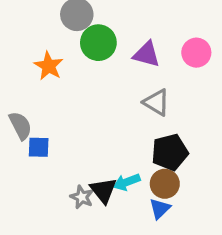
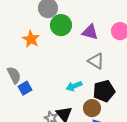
blue square: (39, 147) -> (25, 88), turned -32
cyan arrow: (127, 182) -> (74, 86), moved
brown circle: (165, 184) -> (92, 108), moved

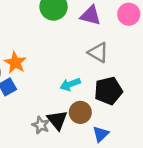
orange star: (31, 39) -> (15, 63), moved
brown circle: (92, 108) -> (80, 112), moved

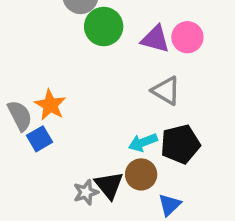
pink circle: (129, 14) -> (187, 37), moved
cyan arrow: (70, 84) -> (143, 142), moved
gray star: (41, 125) -> (86, 192), turned 30

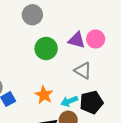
green circle: (104, 27) -> (46, 48), moved
orange star: (50, 105) -> (44, 95), moved

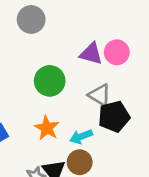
green circle: (46, 48) -> (50, 81), moved
black pentagon: (91, 102) -> (114, 117), moved

